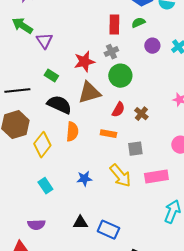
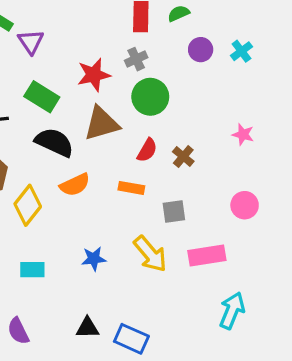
green rectangle: (51, 76) -> (42, 97), size x1.5
orange semicircle: (72, 132) -> (75, 185), turned 60
cyan rectangle: (45, 186) -> (32, 270), turned -56
purple semicircle: (36, 225) -> (18, 331), turned 66

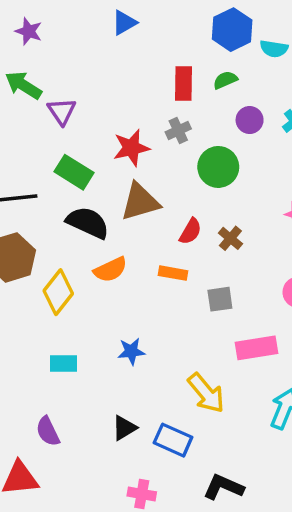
green circle: (150, 97) -> (218, 167), moved
yellow arrow: (150, 254) -> (206, 393), moved
black triangle: (87, 328) -> (124, 428), turned -30

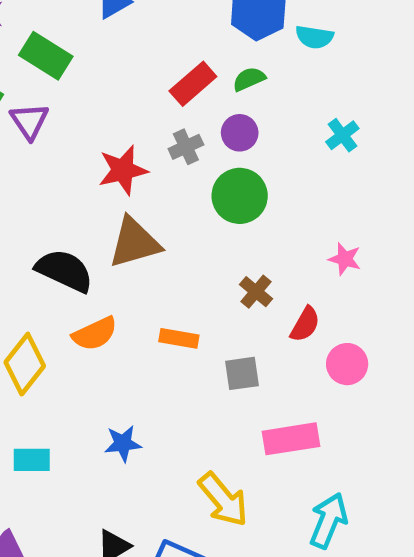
red rectangle: (183, 83) -> (193, 84), turned 48
purple circle: (250, 120) -> (240, 133), moved
green rectangle: (74, 172) -> (46, 56), moved
red semicircle: (190, 231) -> (305, 324), moved

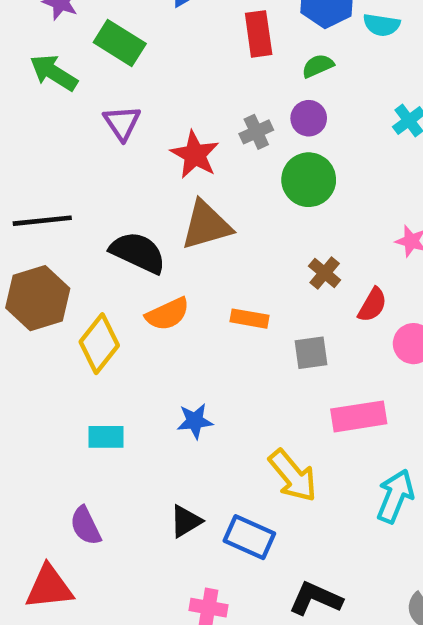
red rectangle: (193, 84) -> (259, 34), moved, turned -57
purple triangle: (29, 121) -> (122, 123), moved
red star: (123, 170) -> (195, 155), turned -30

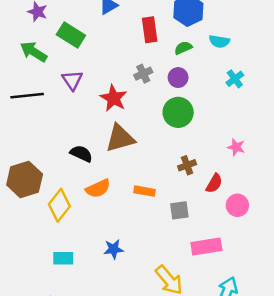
cyan semicircle: (382, 25) -> (219, 41), moved
gray cross: (256, 132) -> (143, 74), moved
black line: (42, 221) -> (27, 96), moved
black semicircle: (138, 253) -> (81, 154), size x0.7
brown cross: (325, 273) -> (187, 165), turned 30

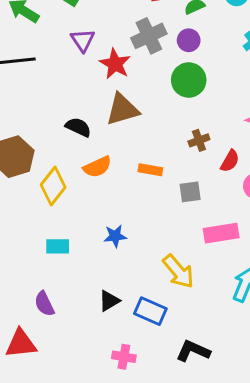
gray cross: (143, 74) -> (149, 36), size x1.6
purple triangle: (72, 80) -> (83, 40), moved

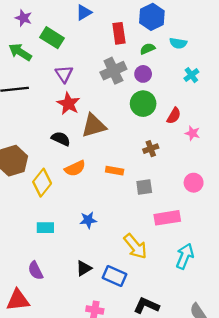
red star: (115, 64) -> (68, 104), moved
red semicircle: (230, 161) -> (174, 116), moved

